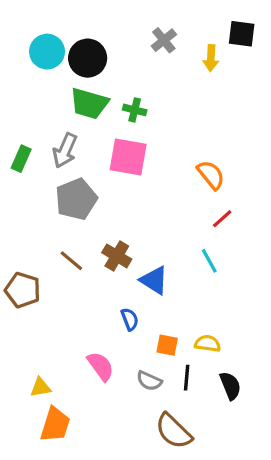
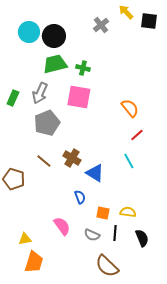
yellow arrow: (211, 58) -> (126, 12), moved, turned 133
green trapezoid: (89, 103) -> (55, 64), turned 150

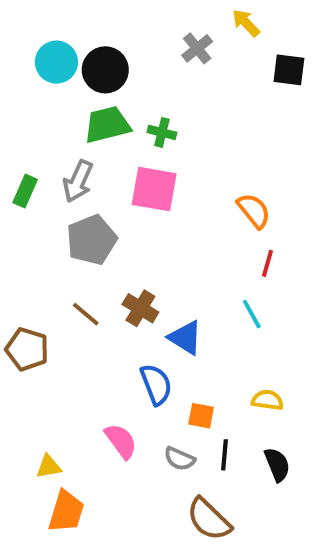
black square: (149, 21) -> (289, 70), moved
red line: (137, 135) -> (267, 263), turned -32
blue semicircle: (80, 197) -> (156, 384), size x1.5
yellow semicircle: (128, 212) -> (267, 400), moved

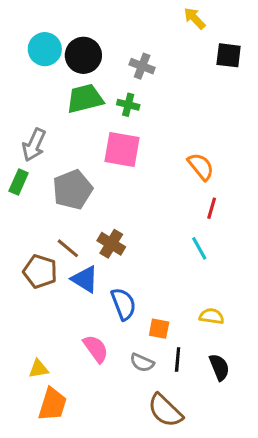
gray cross: (197, 48) -> (142, 66), moved, turned -30
gray arrow: (78, 181) -> (34, 145), moved
green rectangle: (25, 191) -> (19, 182), moved
blue triangle: (185, 338) -> (85, 279), moved
brown pentagon: (27, 349) -> (40, 272), moved

